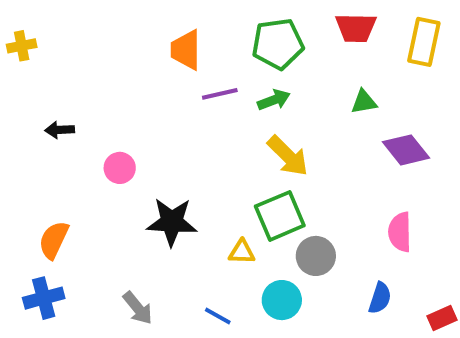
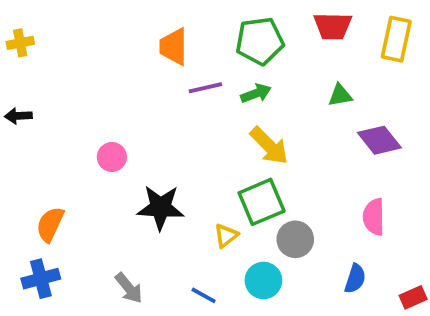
black arrow: (60, 130) -> (18, 116), moved
yellow triangle: (242, 252) -> (226, 236), turned -40

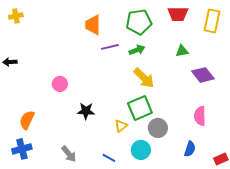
yellow cross: (20, 43) -> (16, 16), moved
black star: (161, 208) -> (86, 111), size x0.7

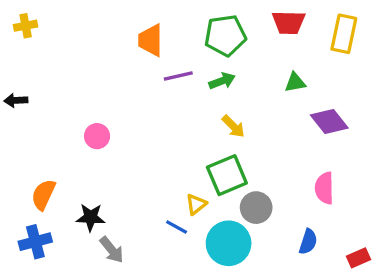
yellow arrow: (144, 78) -> (233, 126), size x0.7
black star: (86, 111) -> (91, 217), moved
cyan circle: (141, 150) -> (229, 243), size x1.4
blue line: (109, 158) -> (177, 227), moved

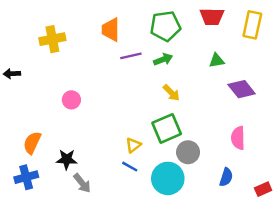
yellow cross: (26, 26) -> (52, 39), moved, size x1.5
yellow triangle: (196, 204) -> (133, 145), moved

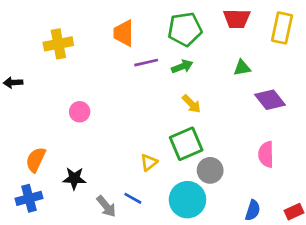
blue line: (130, 167) -> (133, 198), moved
blue semicircle: (226, 177) -> (253, 210), moved
gray arrow: (82, 183) -> (106, 206), moved

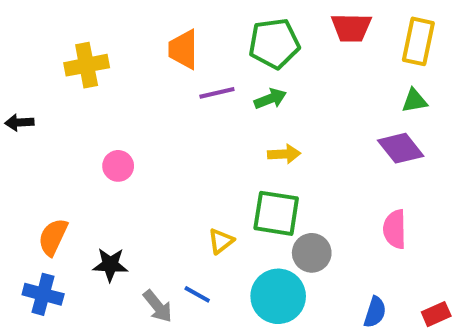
green triangle: (242, 68) -> (414, 101), moved
yellow arrow: (191, 104) -> (284, 154), turned -48
green square: (186, 144) -> (276, 213), turned 32
blue cross: (29, 198) -> (43, 294), turned 30

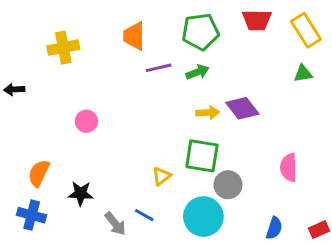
yellow rectangle: (418, 41) -> (306, 30), turned -44
purple diamond: (401, 148) -> (242, 108), moved

